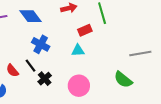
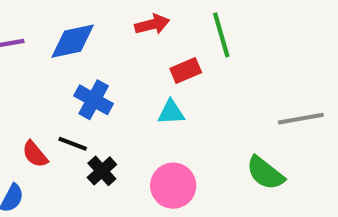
blue diamond: (31, 16) -> (73, 41), turned -65
black line: (31, 66) -> (73, 144), turned -32

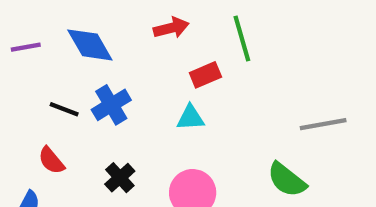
blue diamond: (73, 41) -> (90, 45), turned 72
blue cross: (94, 100) -> (111, 105), turned 30
black line: (73, 144) -> (64, 109), moved

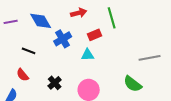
blue cross: (111, 105) -> (63, 39), moved

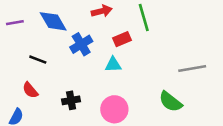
black cross: (55, 83) -> (71, 100), turned 32

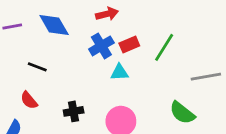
green line: (144, 17) -> (164, 47), moved, turned 48
blue cross: (81, 44) -> (101, 46), moved

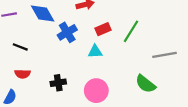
blue cross: (101, 46) -> (67, 32), moved
black line: (37, 67) -> (20, 47), moved
red semicircle: (29, 100) -> (22, 74), turned -48

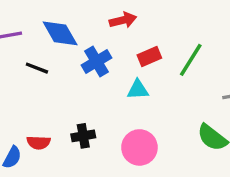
black line: (20, 47) -> (37, 68), moved
red semicircle: (22, 74) -> (39, 142), moved

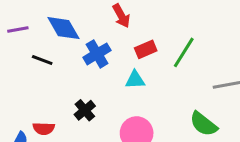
red arrow: (123, 20) -> (121, 16), turned 75
black cross: (83, 136) -> (85, 110), moved, turned -30

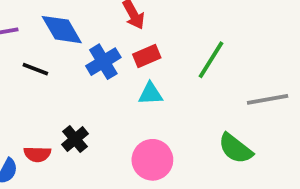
red rectangle: (146, 49) -> (147, 56), moved
black cross: (85, 110) -> (75, 139), moved

